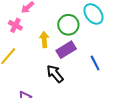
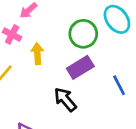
yellow arrow: (44, 40) -> (37, 54), moved

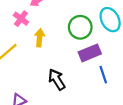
purple rectangle: (80, 67) -> (90, 53), moved

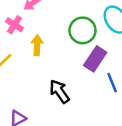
purple rectangle: (90, 53) -> (95, 59), turned -30

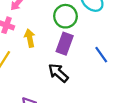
purple rectangle: (95, 59) -> (65, 44), moved

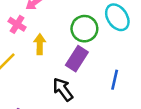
blue line: (101, 55) -> (115, 80), turned 36

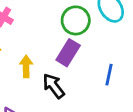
yellow arrow: (40, 44) -> (26, 66), moved

